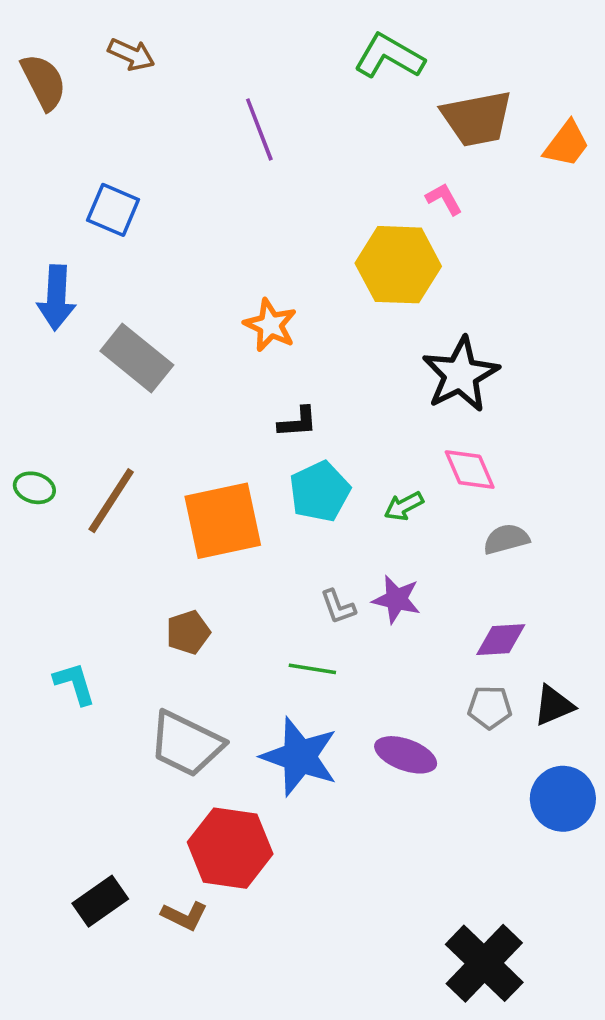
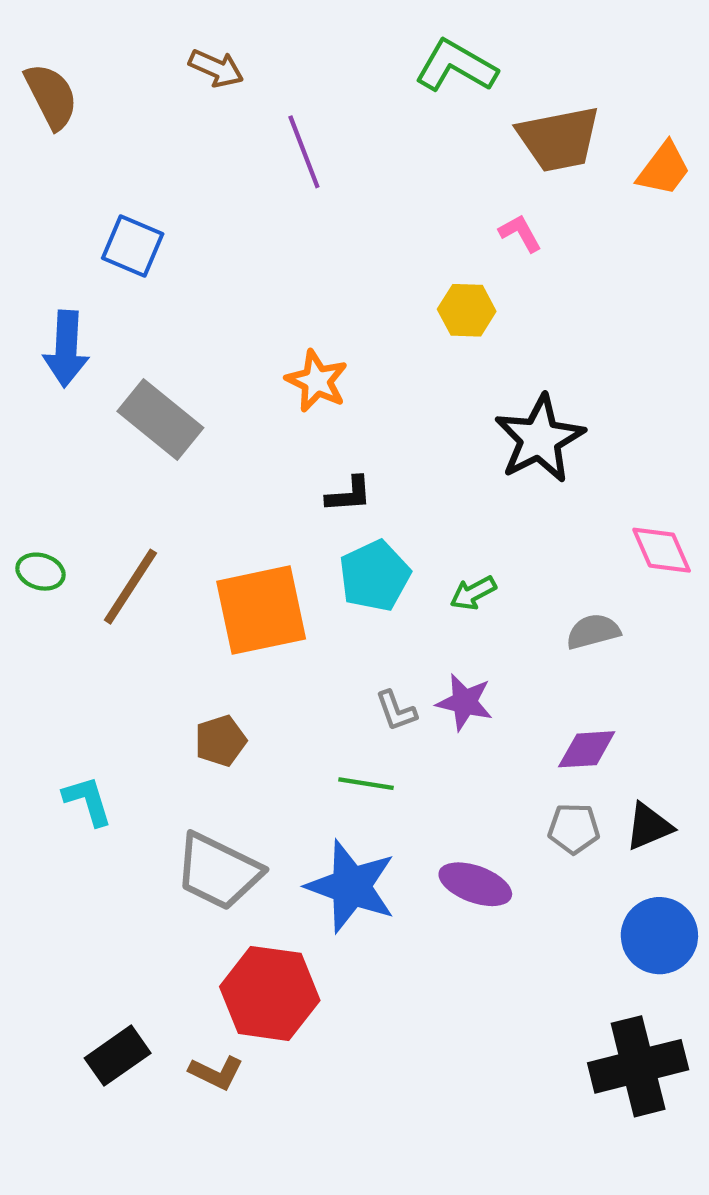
brown arrow: (131, 54) -> (216, 68), moved
yellow hexagon: (398, 265) -> (467, 310), size x0.6
pink diamond: (470, 470) -> (662, 550), moved
black cross: (484, 963) -> (638, 1066), moved, turned 32

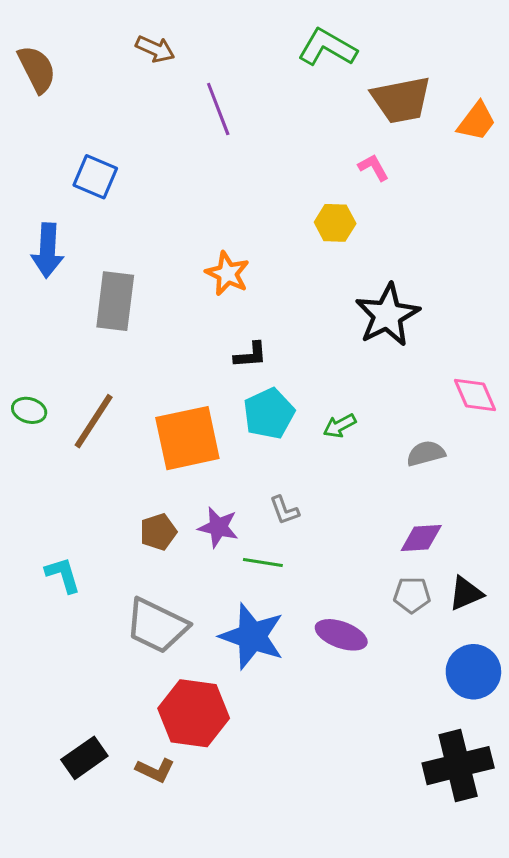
gray rectangle: (160, 419) -> (115, 301), turned 58
purple star: (465, 702) -> (218, 527), moved

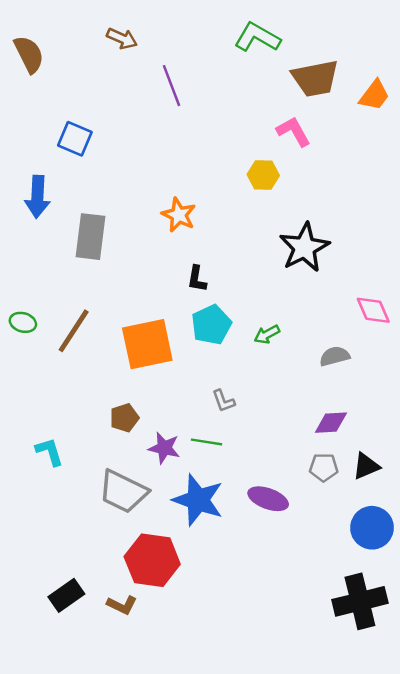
pink L-shape: (373, 167) -> (293, 131), size x1.4
black L-shape: (250, 355) -> (197, 279), turned 104
purple star: (218, 527) -> (164, 448), moved

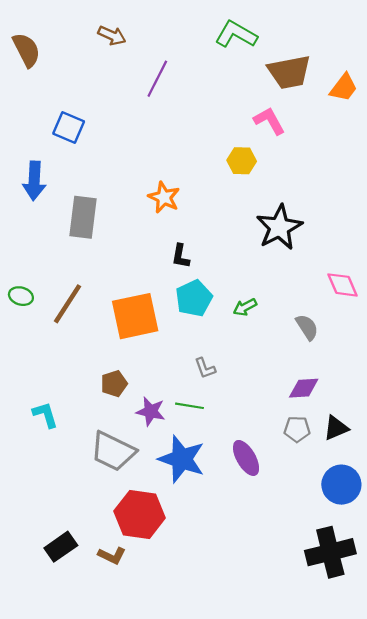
purple line: (171, 86) -> (157, 79), turned 48
gray semicircle: (335, 356) -> (307, 327), turned 72
purple ellipse: (268, 499) -> (246, 458), turned 40

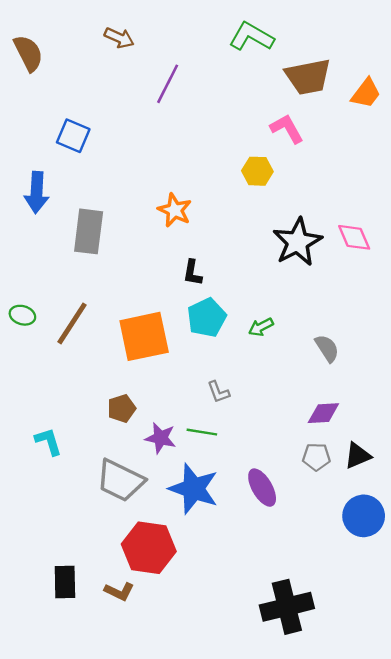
pink diamond: (343, 285) -> (354, 237), moved
black rectangle: (61, 547) -> (65, 582), turned -56
black cross: (330, 552) -> (287, 607), moved

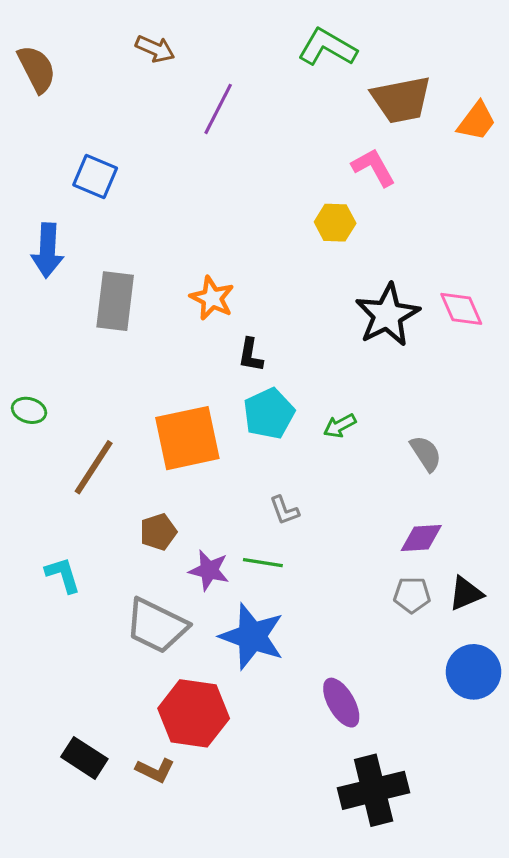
orange star: (175, 210) -> (212, 298), moved
brown line: (72, 323) -> (94, 467), moved
purple ellipse: (262, 488) -> (341, 703), moved
black rectangle: (65, 582) -> (84, 758), turned -56

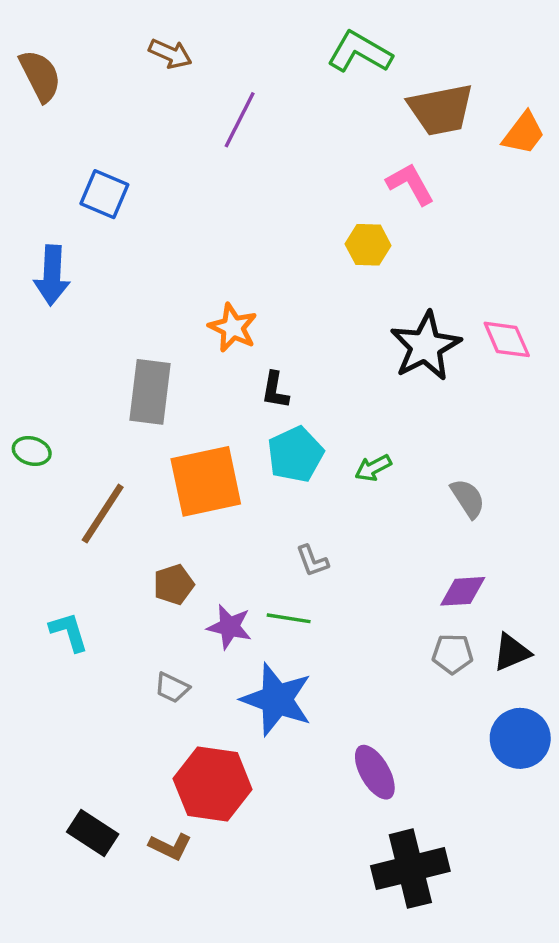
gray rectangle: (115, 301) -> (150, 392), moved
gray trapezoid: (157, 626) -> (172, 688), size x0.5

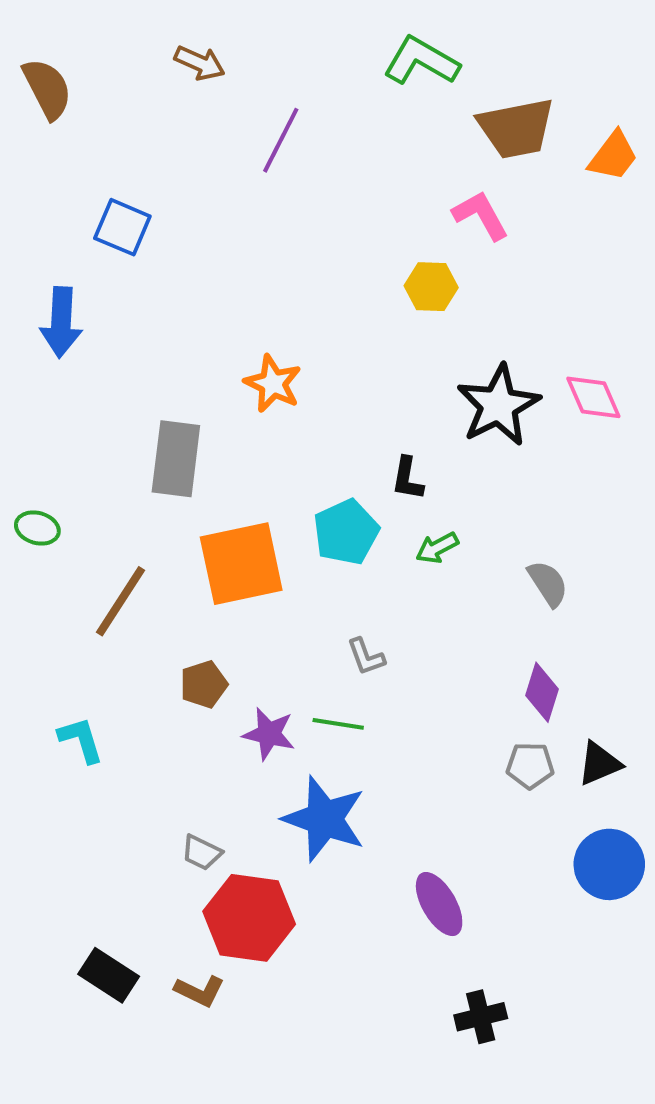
black L-shape: (275, 390) -> (407, 479), moved
purple diamond: (463, 591) -> (542, 692), turned -69
gray trapezoid: (172, 688) -> (202, 853), moved
black cross: (410, 869) -> (481, 1017), size x0.6

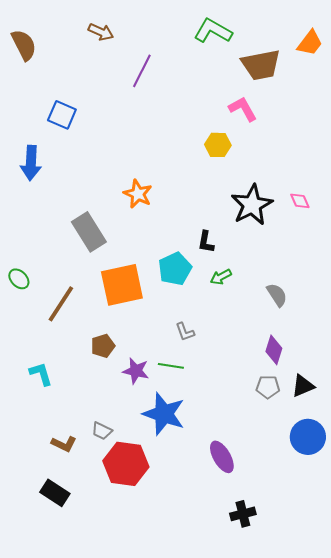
orange trapezoid: (613, 156) -> (310, 43), moved
pink diamond: (593, 397) -> (300, 201), size x0.7
gray rectangle: (176, 459) -> (89, 232), turned -39
green ellipse: (37, 528) -> (19, 279), moved, turned 30
brown L-shape: (200, 991) -> (64, 444), moved

